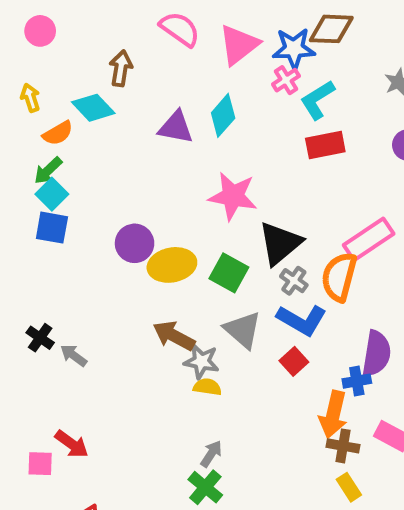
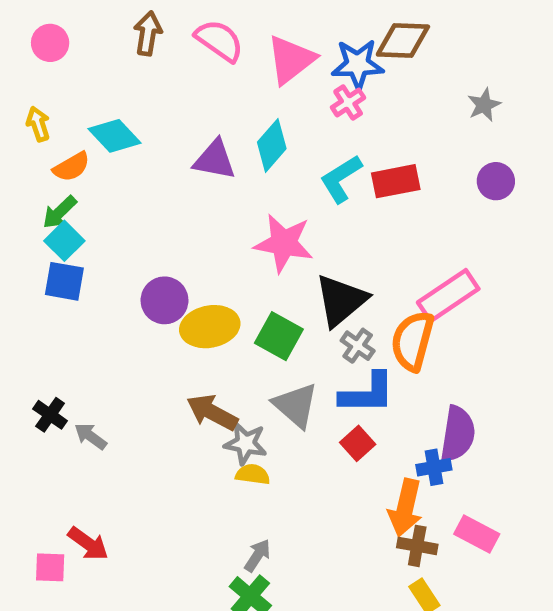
brown arrow: (121, 68) -> (148, 33), moved
cyan L-shape: (317, 100) -> (341, 179), moved
blue L-shape: (302, 320) -> (367, 393), turned -30

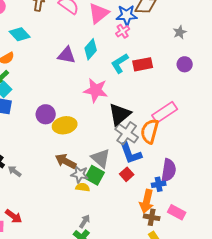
cyan diamond: (114, 136) -> (20, 34), moved
green square: (279, 336) -> (95, 175), moved
gray cross: (358, 346) -> (127, 133), size x1.6
blue L-shape: (367, 393) -> (131, 153), turned 70

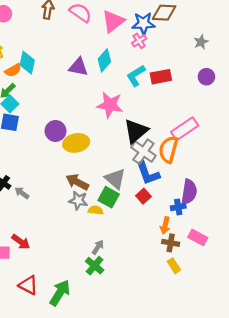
cyan diamond: (20, 34) -> (27, 63), moved, turned 55
gray star: (80, 174) -> (78, 200), moved
orange arrow: (147, 201) -> (165, 225), size x0.7

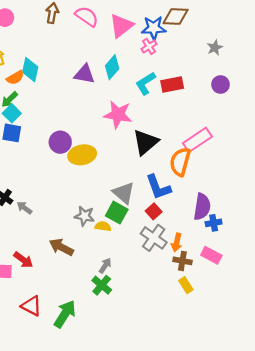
gray cross: (143, 152) -> (154, 238), moved
brown arrow: (77, 182) -> (61, 247), moved
blue cross: (178, 207) -> (214, 223), moved

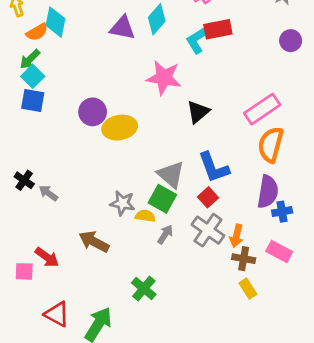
red rectangle: (172, 85) -> (218, 29), moved
black triangle: (146, 142) -> (198, 112), size x0.7
orange semicircle: (180, 162) -> (271, 145), moved
gray arrow: (105, 266) -> (165, 234), moved

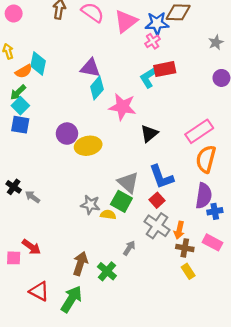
cyan diamond: (157, 19) -> (97, 88), moved
gray arrow: (165, 234) -> (129, 248), moved
brown arrow: (94, 242) -> (80, 264), moved, turned 80

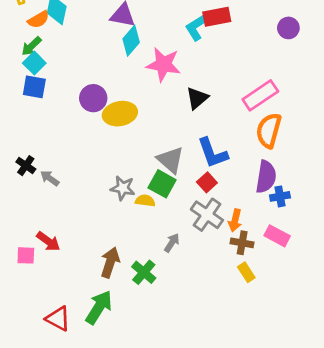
red triangle: (39, 291) -> (58, 319), moved

